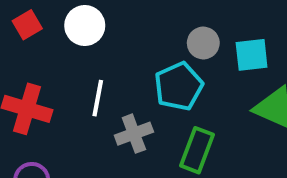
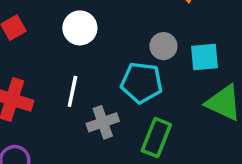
white circle: (85, 26) -> (80, 28), moved
cyan pentagon: (179, 86) -> (142, 83), turned 30

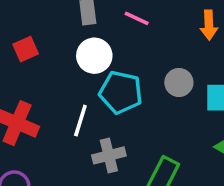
cyan pentagon: (142, 83) -> (121, 92), moved

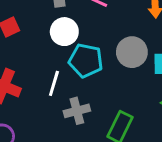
gray circle: (179, 82) -> (132, 52), size x1.4

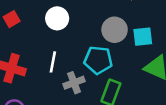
cyan pentagon: (86, 61) -> (98, 60), moved

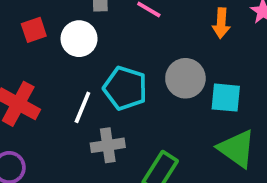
white circle: (57, 18) -> (79, 39), moved
cyan pentagon: (98, 60) -> (125, 88), moved

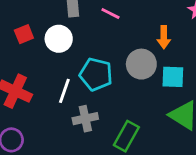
orange arrow: (221, 23) -> (164, 37), moved

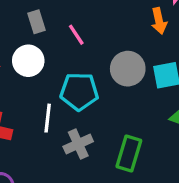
pink line: (110, 13) -> (76, 35), moved, turned 42
orange arrow: (164, 37) -> (159, 21), moved

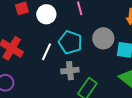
gray cross: (78, 144) -> (70, 71), moved

